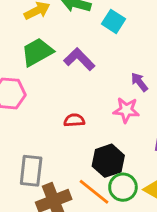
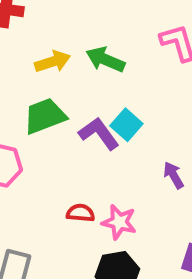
cyan square: (114, 21) -> (126, 125), moved
pink star: (126, 110) -> (119, 222), moved

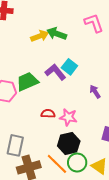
yellow arrow: (53, 62) -> (40, 36), moved
green trapezoid: (45, 116) -> (27, 82), moved

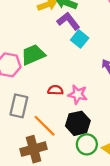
purple L-shape: (55, 72) -> (68, 21), moved
gray rectangle: (15, 145) -> (19, 106), moved
orange line: (57, 164) -> (45, 126), moved

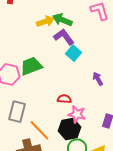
red semicircle: (55, 90) -> (64, 99), moved
pink star: (78, 94) -> (77, 114), moved

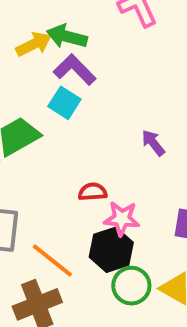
cyan square: (74, 53) -> (64, 103), moved

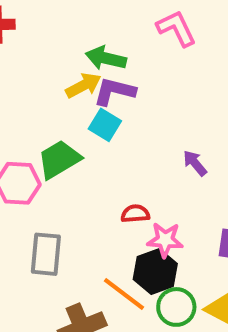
yellow arrow: (34, 44) -> (83, 85), moved
purple L-shape: (75, 70) -> (114, 91), turned -30
orange line: (52, 261) -> (124, 294), moved

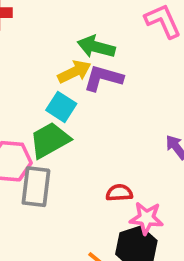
cyan square: (105, 125) -> (61, 107), moved
gray rectangle: (46, 254) -> (36, 187), moved

